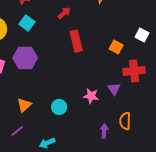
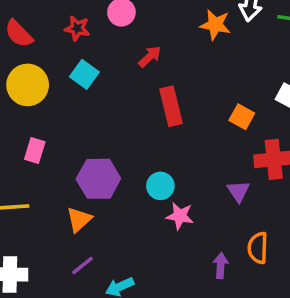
purple hexagon: (25, 58) -> (98, 179), moved
pink star: (91, 96) -> (180, 216), moved
cyan circle: (59, 107) -> (160, 186), moved
purple line: (17, 131) -> (82, 266), moved

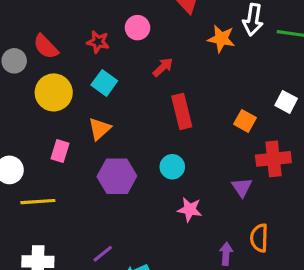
cyan circle: (160, 186) -> (172, 167), moved
orange triangle: (79, 220) -> (100, 129), moved

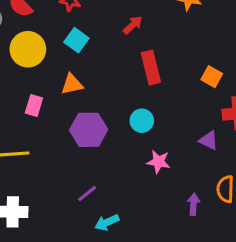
orange triangle: (100, 129) -> (72, 84), turned 30
purple triangle: (242, 187) -> (209, 140), turned -30
purple line: (103, 254) -> (87, 194), moved

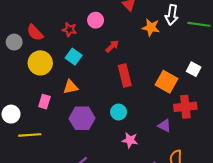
orange square: (212, 77) -> (167, 82), size x1.5

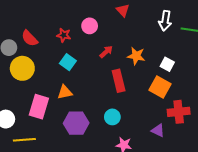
orange star: (151, 27) -> (136, 56), moved
yellow circle: (40, 63) -> (22, 68), moved
white square: (194, 69) -> (167, 64), moved
pink rectangle: (44, 102) -> (39, 107), size x1.6

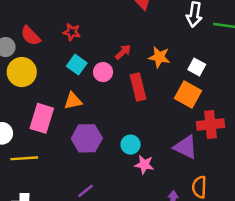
pink circle: (90, 26) -> (103, 72), moved
cyan circle: (112, 117) -> (131, 145), moved
purple triangle: (158, 130) -> (186, 147), size x1.5

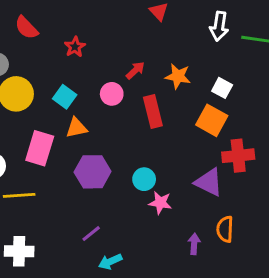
red star: (72, 32) -> (75, 47), turned 30
red semicircle: (31, 36) -> (26, 28), moved
cyan square: (77, 65) -> (65, 97), moved

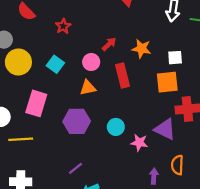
white square: (222, 88) -> (175, 58), turned -32
orange square: (212, 120) -> (167, 82), turned -35
orange triangle: (76, 128) -> (88, 88), moved
pink star: (160, 203) -> (139, 143), moved

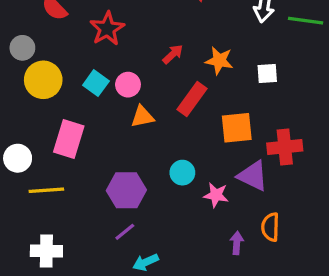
red star: (63, 26) -> (107, 29), size x1.5
pink circle: (91, 62) -> (128, 85), moved
red rectangle: (123, 75) -> (192, 99), turned 50
orange square: (167, 82) -> (237, 128), moved
purple hexagon: (77, 121) -> (126, 190), moved

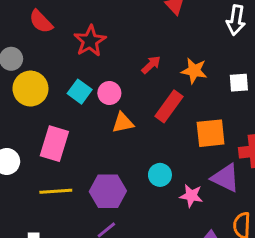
yellow line: (46, 190) -> (56, 191), moved

